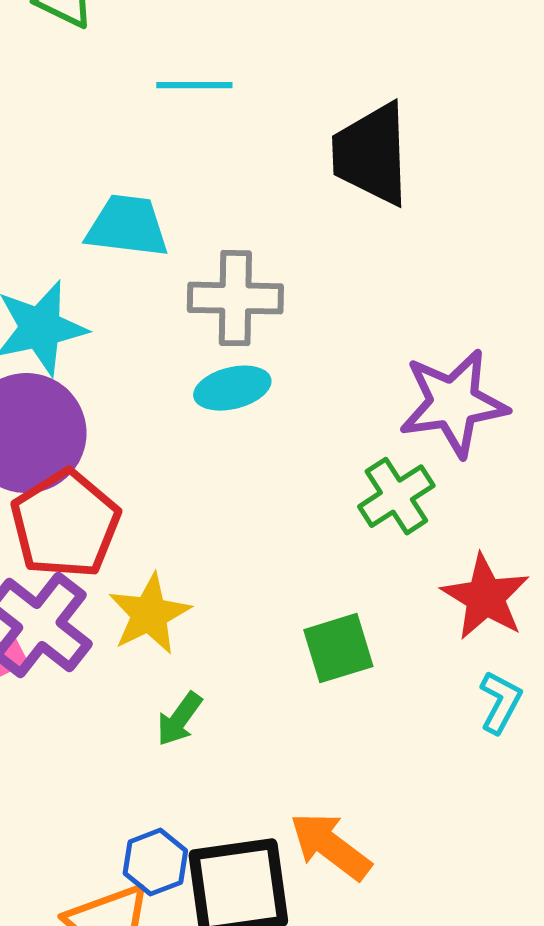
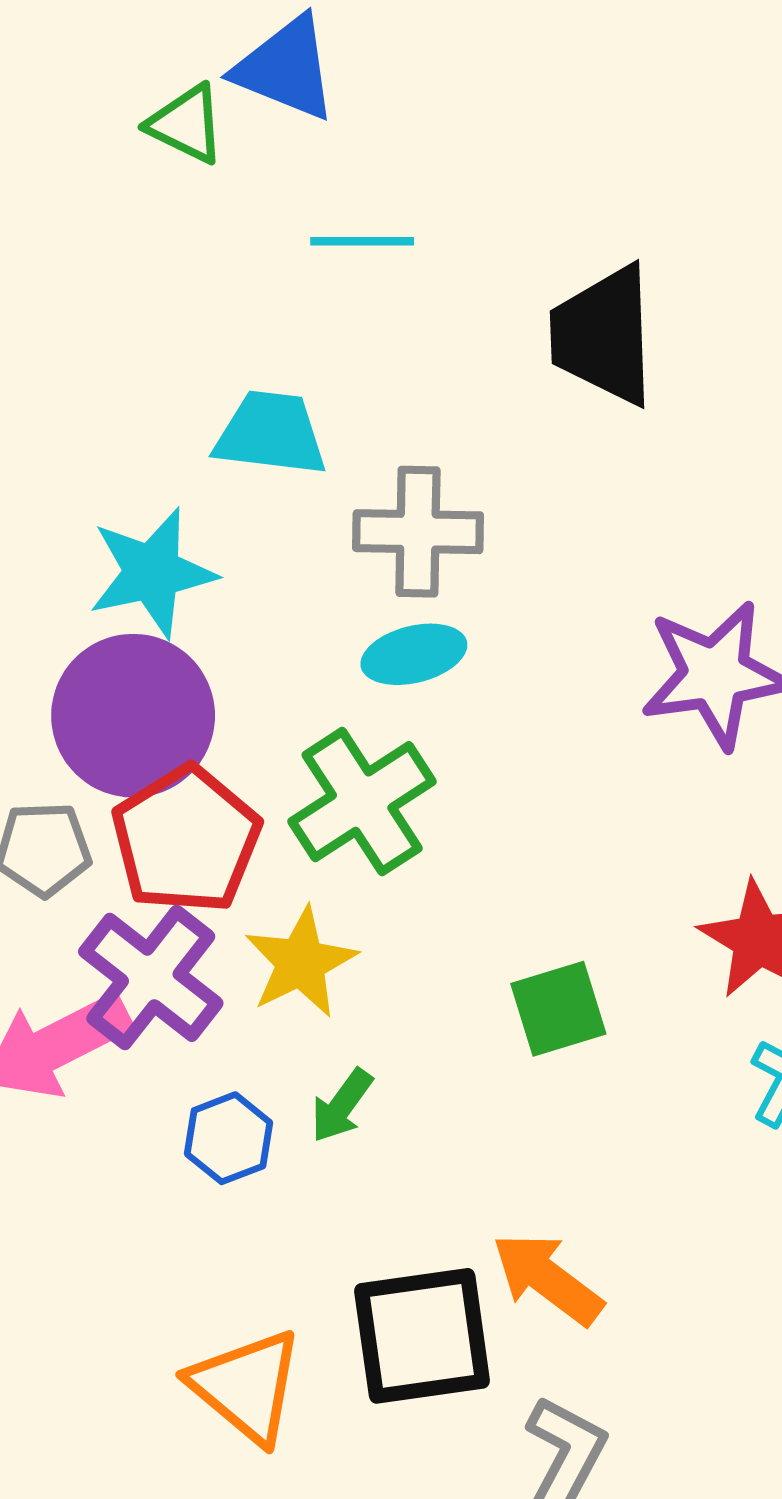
green cross: (396, 496) -> (362, 802), moved, size x1.4
blue hexagon: (155, 862) -> (229, 1138), moved

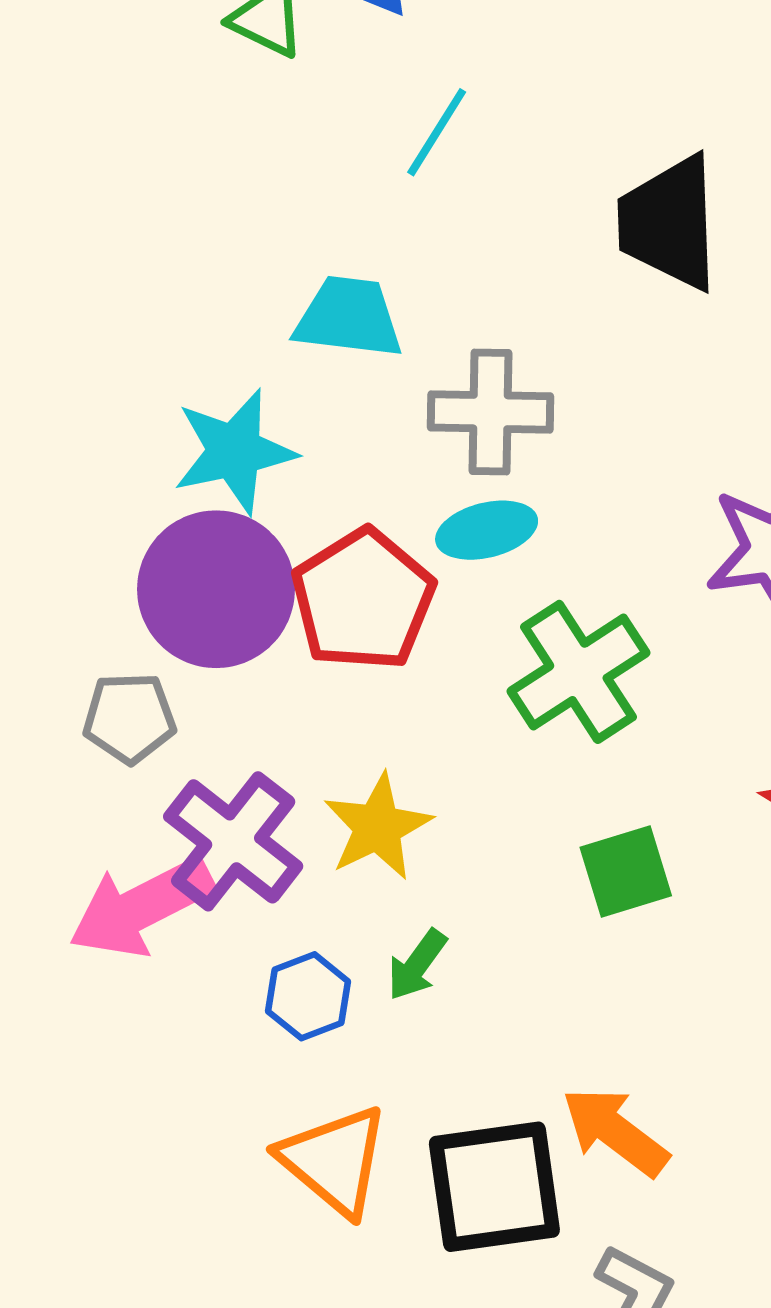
cyan line: (362, 241) -> (437, 132), turned -58
green cross: (362, 802) -> (578, 672), moved
red pentagon: (186, 840) -> (363, 600), moved
orange triangle: (246, 1386) -> (334, 1160), moved

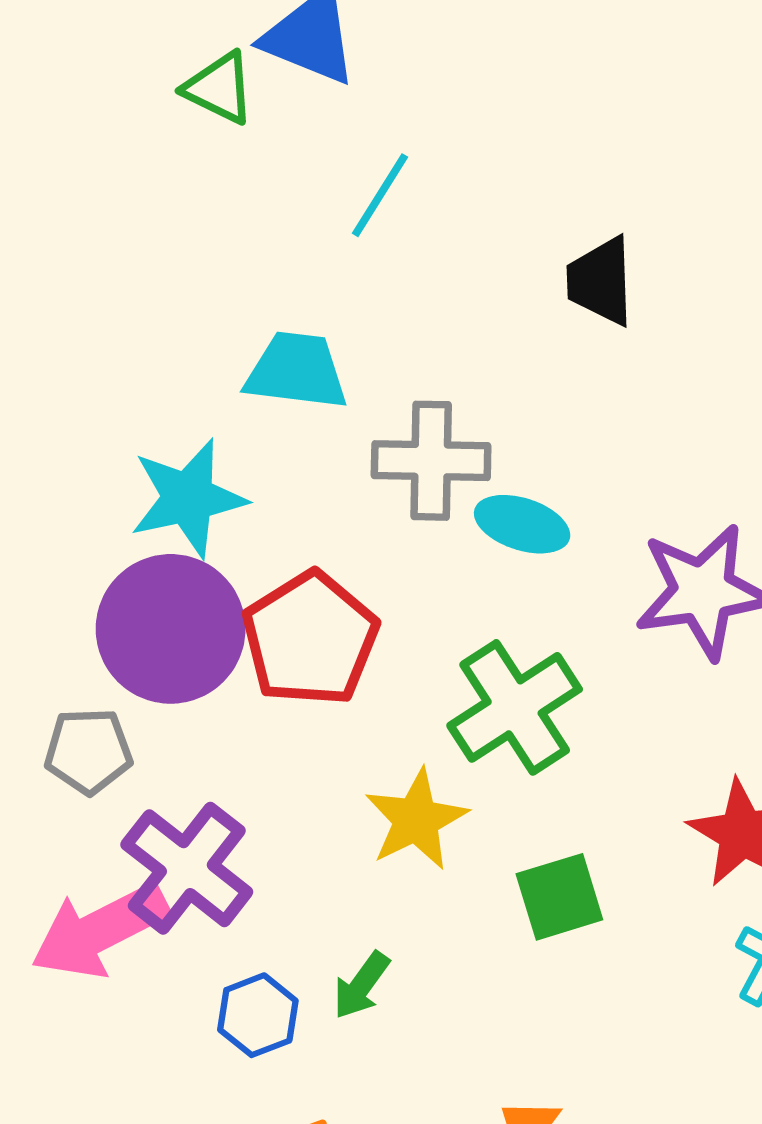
black trapezoid: (669, 223) -> (601, 281), size x0.7
cyan ellipse: (487, 530) -> (522, 524), moved, turned 32
yellow star: (378, 827) -> (416, 820), moved

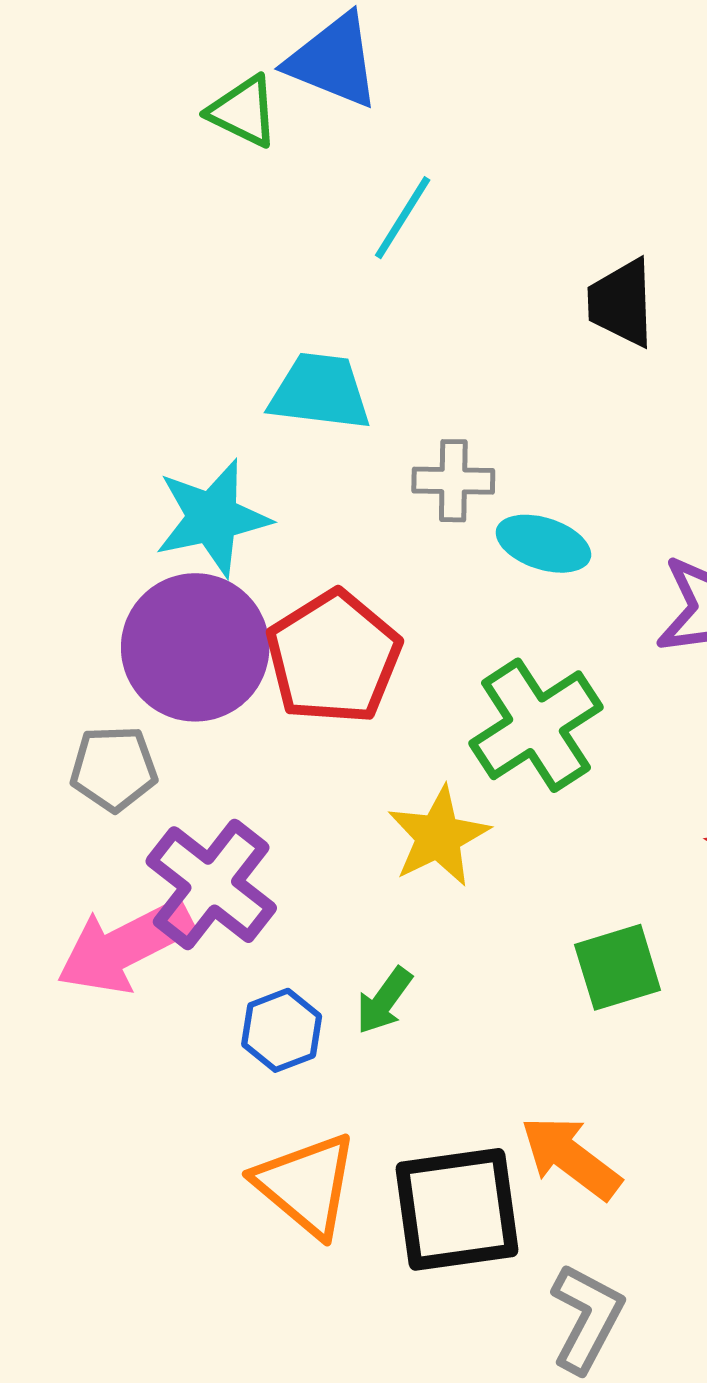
gray cross: (431, 461) -> (453, 481), size x0.7
green square: (559, 897) -> (618, 967), moved

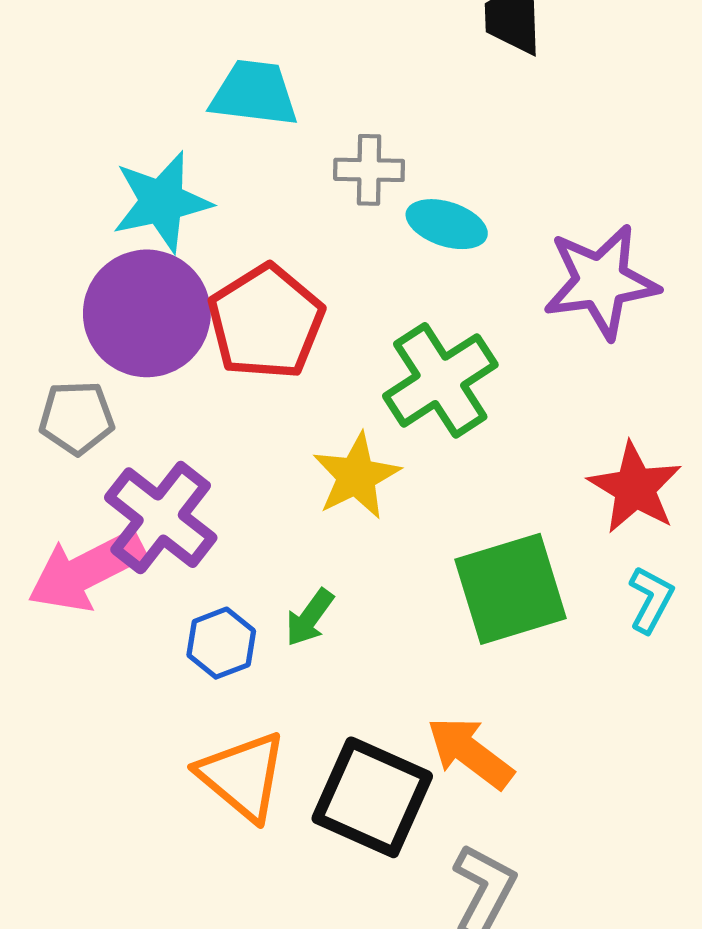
green square: (618, 967) -> (510, 589), size x1.5
black square: (457, 1209) -> (372, 797), turned 32

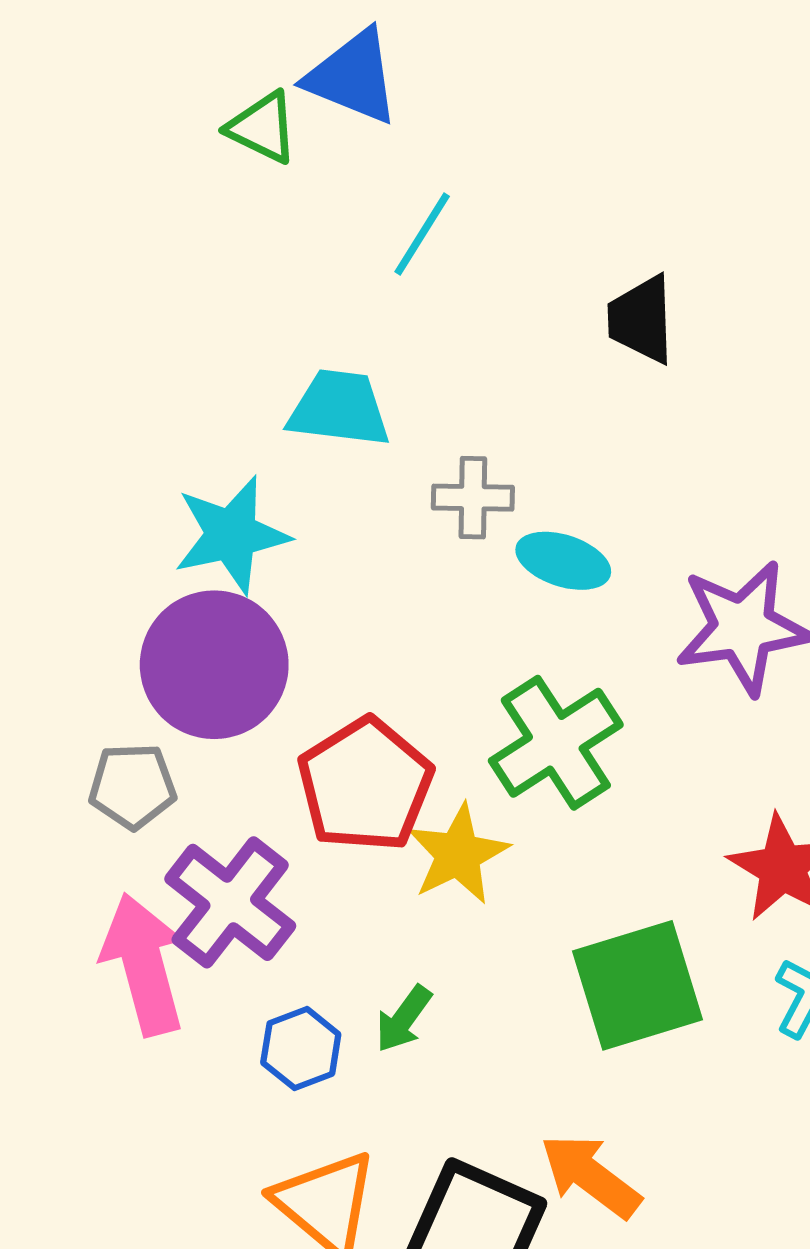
red pentagon: (266, 322) -> (365, 785), moved
pink arrow: (86, 571) -> (144, 964), turned 102

